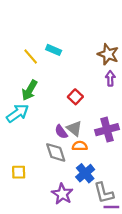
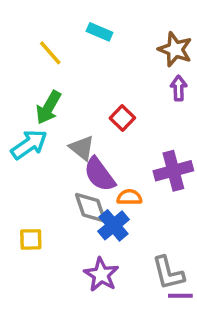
cyan rectangle: (54, 50) -> (99, 32), moved
gray triangle: (74, 128) -> (82, 148), moved
purple semicircle: (61, 132) -> (99, 174), size x1.5
blue cross: (85, 173) -> (114, 225), moved

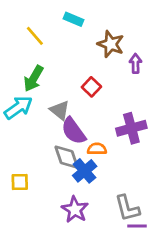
brown star: (175, 49) -> (111, 44), moved

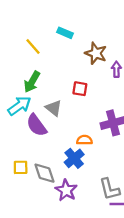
red square: (91, 87) -> (80, 89), turned -35
purple semicircle: (73, 131) -> (37, 125), moved
gray diamond: (67, 157) -> (45, 173), moved

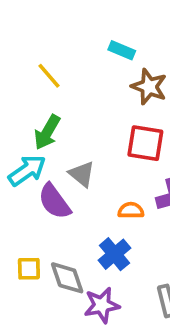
cyan rectangle: (65, 33) -> (122, 50), moved
red square: (80, 89) -> (145, 143), moved, size x1.5
orange semicircle: (84, 140) -> (131, 210), moved
purple star: (66, 190) -> (102, 305), turned 30

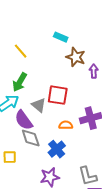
red square: (145, 143) -> (58, 95), moved
gray diamond: (67, 278) -> (31, 138), moved

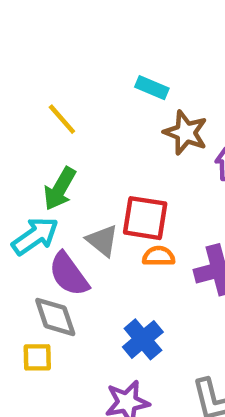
orange semicircle: (66, 125) -> (159, 256), moved
gray diamond: (31, 138) -> (55, 317), moved

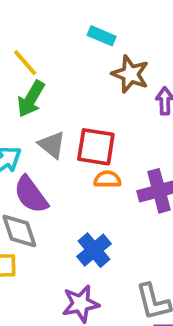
green arrow: (60, 189) -> (31, 99), moved
gray triangle: (102, 241) -> (52, 145), moved

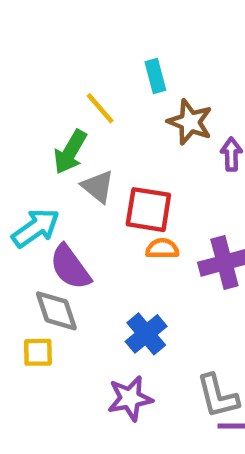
cyan rectangle: (102, 36) -> (155, 76), turned 52
yellow line: (25, 63) -> (100, 108), moved
gray triangle: (52, 145) -> (98, 187), moved

